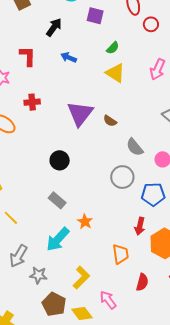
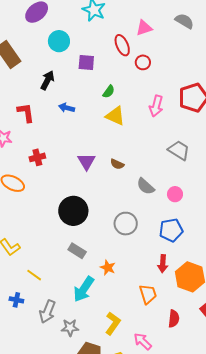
purple triangle: (80, 114) -> (86, 161), size x0.7
black circle: (60, 160) -> (73, 211), size x1.5
gray circle: (122, 177) -> (126, 224), moved

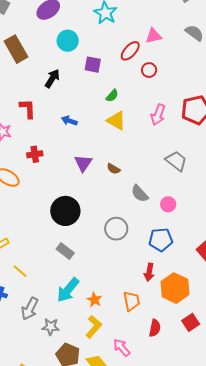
red ellipse: (122, 45) -> (130, 51), turned 60
blue arrow: (67, 108) -> (69, 121), moved
orange star: (108, 268) -> (94, 300), moved

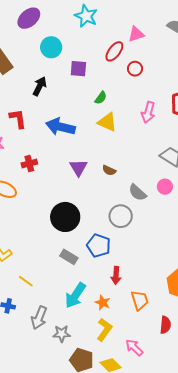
blue arrow: (69, 121) -> (60, 127), size x1.8
pink circle: (168, 204) -> (165, 187), moved
gray circle: (116, 229) -> (121, 216), moved
blue pentagon: (161, 240) -> (99, 246), moved, turned 30
red arrow: (149, 272) -> (116, 275), moved

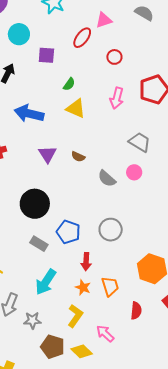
red circle: (135, 69) -> (114, 57), moved
gray circle: (121, 216) -> (111, 230), moved
orange star: (103, 303) -> (83, 287), moved

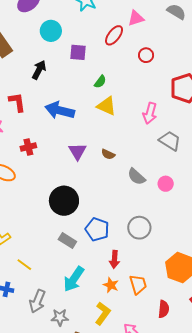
pink arrow: (117, 98) -> (150, 113), moved
pink circle: (134, 172) -> (166, 184), moved

